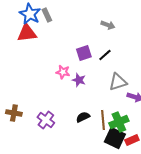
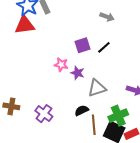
gray triangle: (118, 82) -> (97, 88), moved
brown line: (103, 120) -> (94, 125), moved

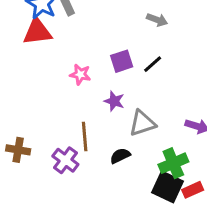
pink star: (61, 65) -> (80, 74), moved
brown line: (94, 125) -> (85, 137), moved

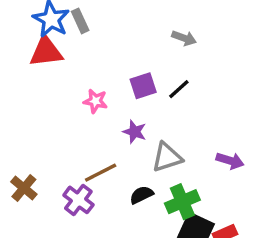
brown line: (85, 137) -> (101, 173), turned 68
brown cross: (18, 150) -> (24, 188), turned 30
green cross: (173, 163) -> (182, 202), moved

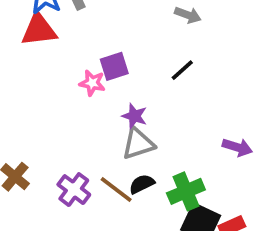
purple square: (143, 86) -> (114, 66), moved
gray triangle: (167, 157) -> (138, 144), moved
brown line: (101, 173) -> (116, 190), moved, turned 64

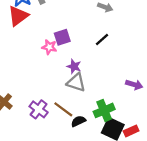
red triangle: (39, 30) -> (18, 16), turned -30
gray triangle: (138, 144) -> (76, 83), turned 36
black semicircle: (142, 184) -> (78, 121), moved

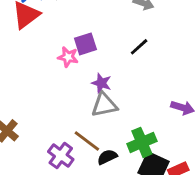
gray triangle: (76, 83) -> (104, 105), turned -30
purple cross: (39, 109) -> (61, 156), moved

